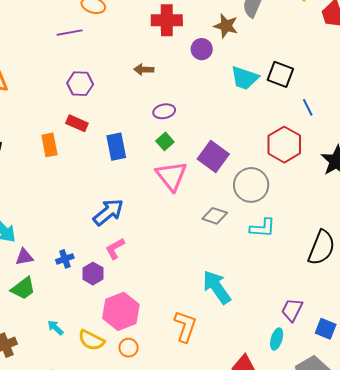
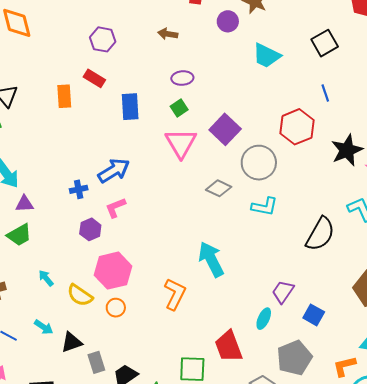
black square: (280, 74) -> (325, 43), moved, turned 32
blue cross: (65, 259) -> (79, 189), moved

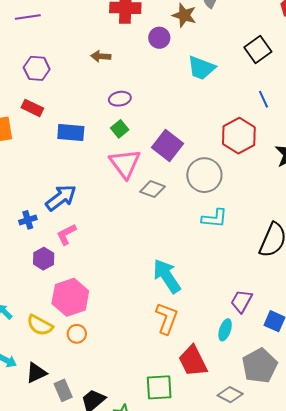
blue rectangle: (130, 107) -> (71, 132), turned -76
gray diamond: (219, 188) -> (153, 189), moved
orange L-shape: (175, 294) -> (167, 318), moved

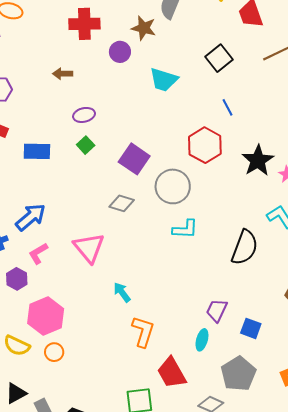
pink triangle: (125, 164) -> (89, 248), moved
cyan arrow: (167, 276) -> (122, 292), moved, size x0.6

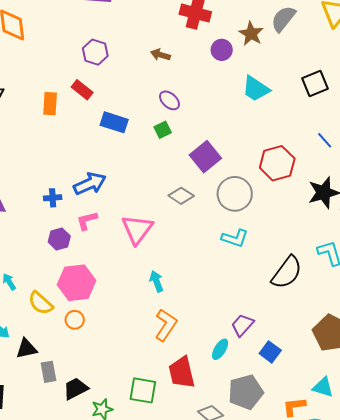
blue line: (227, 107) -> (325, 140), moved, turned -30
purple ellipse: (84, 115) -> (170, 100), turned 40

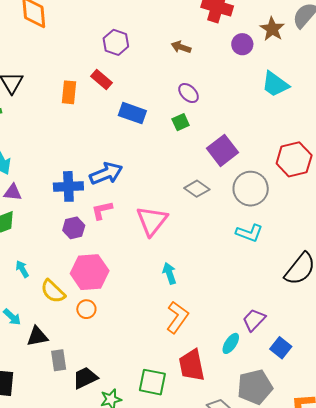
blue cross: (53, 198) -> (68, 186), size x1.6

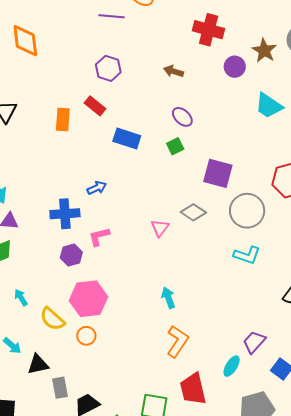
purple square: (223, 150) -> (218, 173), turned -36
blue arrow: (106, 174) -> (97, 188), moved, size x0.6
pink triangle: (152, 221) -> (160, 228), moved, size x0.6

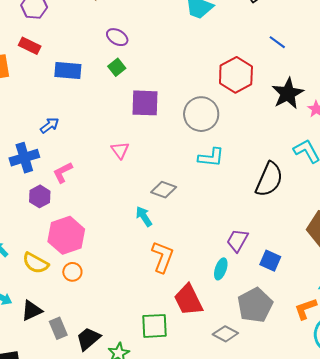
purple square: (218, 173) -> (145, 103), moved
gray diamond: (193, 212) -> (164, 190), moved

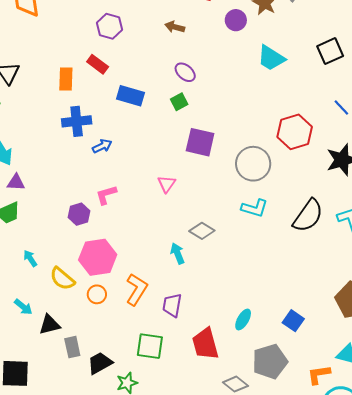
blue cross: (24, 158) -> (77, 121), moved
black semicircle: (269, 179) -> (308, 216), moved
purple trapezoid: (237, 240) -> (172, 305), moved, turned -30
orange L-shape: (163, 257) -> (137, 289), moved
green square: (154, 326) -> (150, 346), moved

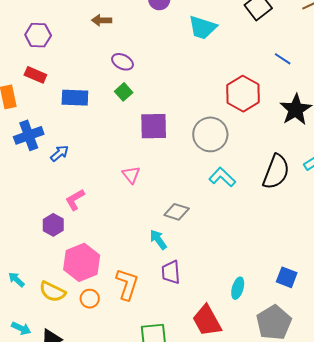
cyan L-shape: (255, 208) -> (222, 177), turned -140
purple trapezoid: (172, 305) -> (171, 272), moved

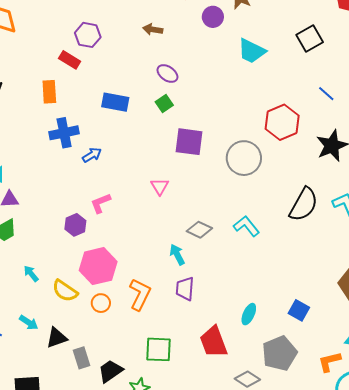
red rectangle: (35, 75) -> (70, 60), moved
cyan L-shape: (222, 177) -> (246, 226), moved

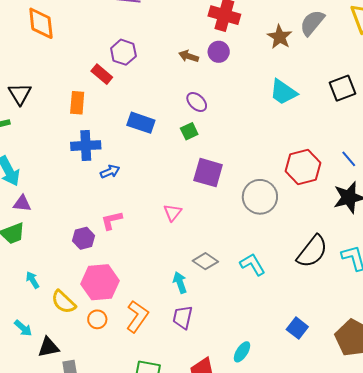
purple circle: (213, 17) -> (219, 52), moved
blue line: (326, 94) -> (349, 159), moved
blue square: (299, 310) -> (297, 328), moved

